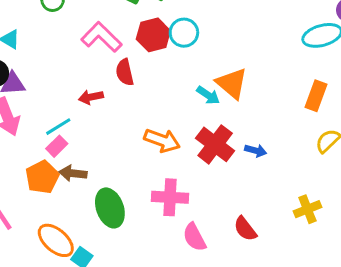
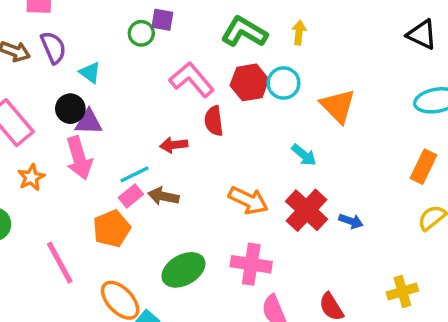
orange triangle: (232, 83) -> (338, 106), moved
brown arrow: (73, 173) -> (163, 196), moved
green ellipse: (110, 208) -> (183, 270), turned 75

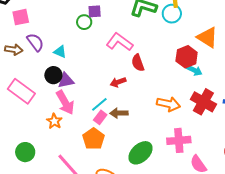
red hexagon: (249, 82) -> (187, 57), moved
cyan circle: (284, 83) -> (172, 14), moved
orange star: (31, 177) -> (54, 121), moved

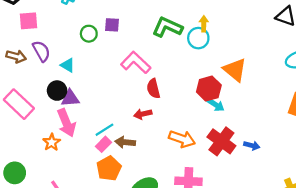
green circle: (84, 22) -> (89, 34), moved
red arrow: (118, 82) -> (143, 114), moved
orange pentagon: (94, 139) -> (109, 168), moved

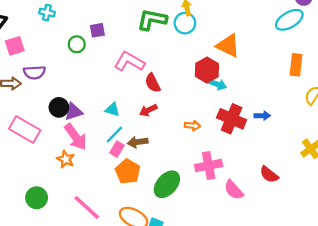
purple semicircle: (41, 51) -> (34, 72), turned 130
cyan triangle: (68, 65) -> (112, 110), moved
orange arrow: (182, 139) -> (192, 126), size x0.6

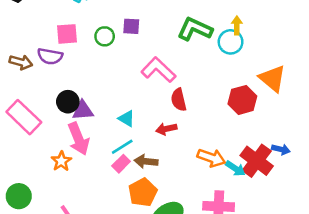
pink square: (15, 46) -> (67, 34), moved
cyan arrow: (218, 84) -> (235, 168), moved
blue arrow: (262, 116) -> (281, 149), moved
orange arrow: (192, 126) -> (211, 158), size x1.5
orange pentagon: (128, 171) -> (143, 192), moved

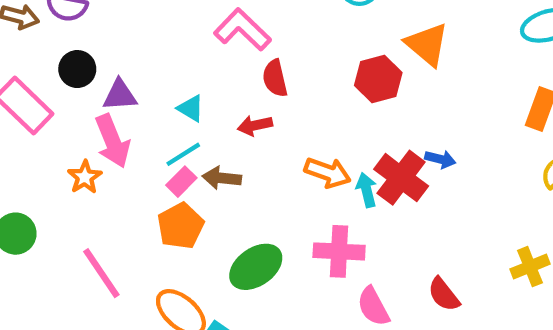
black circle: (68, 102) -> (77, 69), moved
cyan arrow: (235, 168) -> (366, 190), turned -138
orange pentagon: (143, 192) -> (181, 226), moved

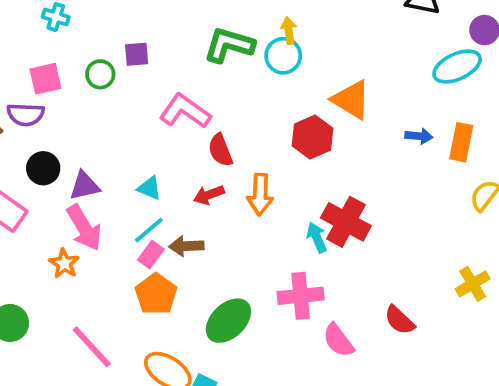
blue arrow: (440, 159) -> (419, 136), moved
orange arrow: (328, 173) -> (260, 195), moved, turned 81

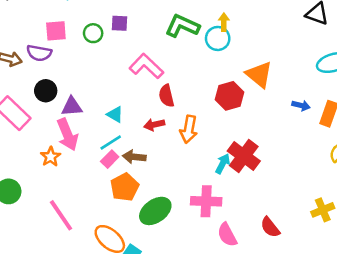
cyan arrow: (317, 237) -> (223, 164), turned 42
orange pentagon: (156, 294) -> (125, 187), moved

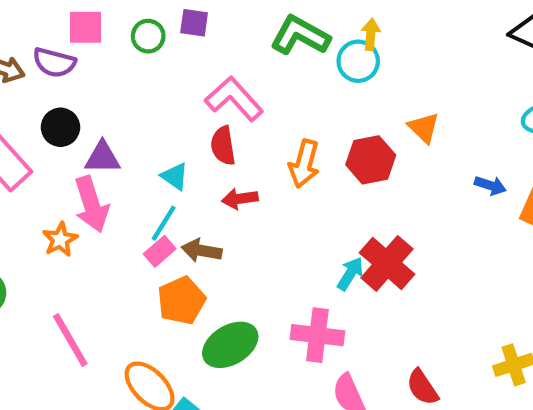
orange triangle: (259, 75) -> (424, 128), size x0.7
red semicircle: (166, 96) -> (223, 146), moved
orange arrow: (189, 129) -> (304, 164), moved
cyan line: (111, 142) -> (164, 223), turned -30

